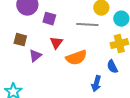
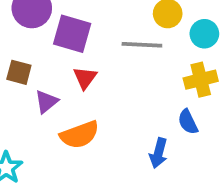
purple square: (49, 19) -> (72, 34), size x1.5
orange semicircle: (76, 58) -> (80, 135), moved

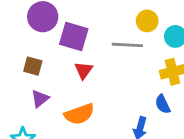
purple triangle: (46, 102) -> (40, 99), moved

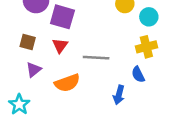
gray line: (127, 45) -> (96, 58), moved
red triangle: (84, 70) -> (60, 46), moved

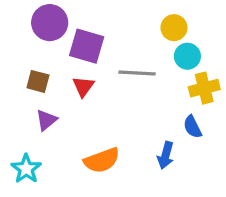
cyan circle: (149, 17) -> (187, 56), moved
gray line: (96, 58) -> (137, 73), moved
orange semicircle: (67, 83) -> (102, 160), moved

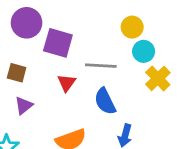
red triangle: (83, 86) -> (67, 83), moved
yellow cross: (204, 88) -> (158, 78), turned -30
blue semicircle: (192, 127) -> (105, 101), moved, size x1.4

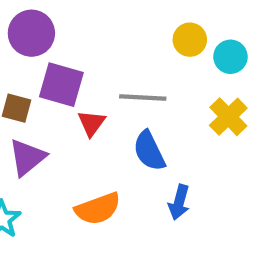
purple square: (58, 43) -> (61, 85), moved
cyan circle: (144, 51) -> (230, 57), moved
purple triangle: (24, 106) -> (27, 157), size x1.4

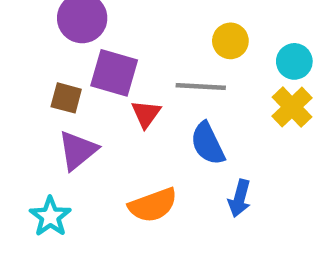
yellow circle: (190, 40) -> (230, 41), moved
cyan circle: (230, 57) -> (294, 61), moved

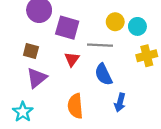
cyan circle: (294, 61) -> (137, 26), moved
purple square: (114, 73) -> (67, 28), moved
yellow cross: (292, 107) -> (147, 56), turned 30
orange semicircle: (153, 205) -> (75, 106), turned 105

